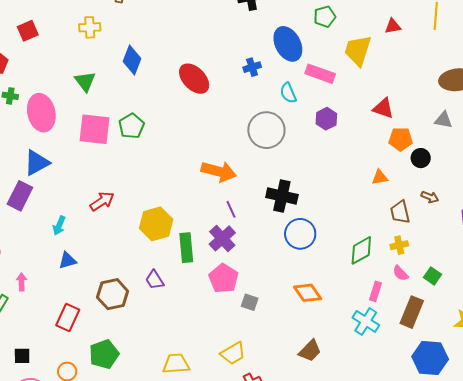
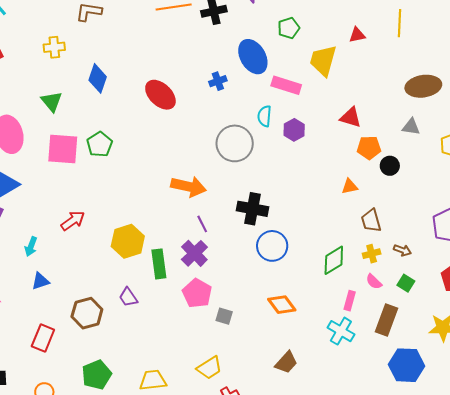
cyan semicircle: (288, 93) -> (264, 116), moved, turned 30
brown arrow: (430, 197) -> (402, 250), moved
green pentagon: (104, 354) -> (97, 375), moved

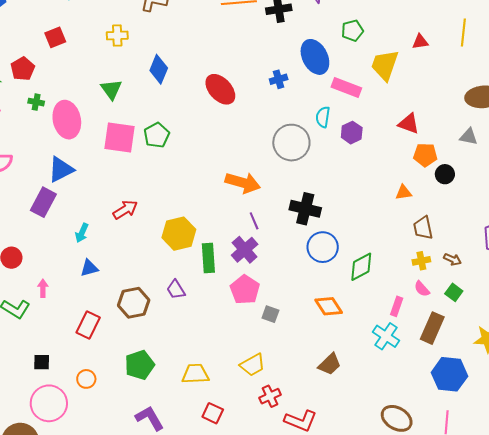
green diamond: (334, 260) -> (361, 267), moved

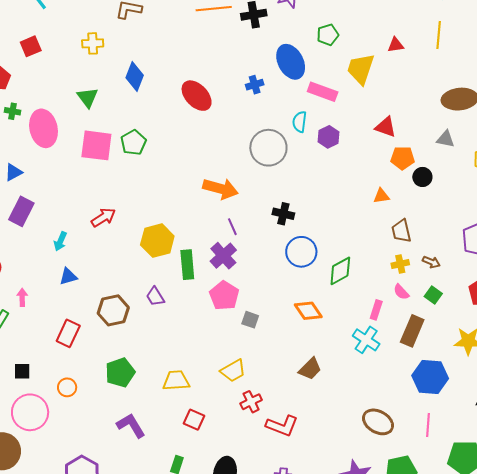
blue triangle: (61, 169) -> (13, 172), moved, size x0.7
black cross: (305, 209) -> (283, 214), size x0.7

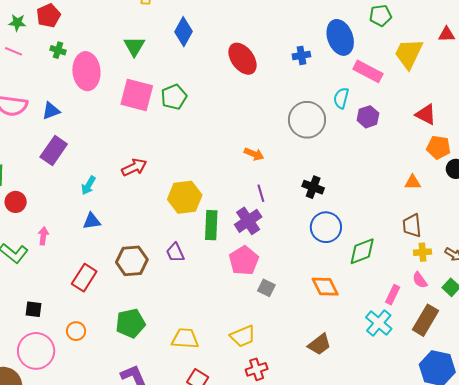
orange arrow: (220, 189) -> (254, 154), size x0.6
brown trapezoid: (401, 231) -> (412, 226), moved

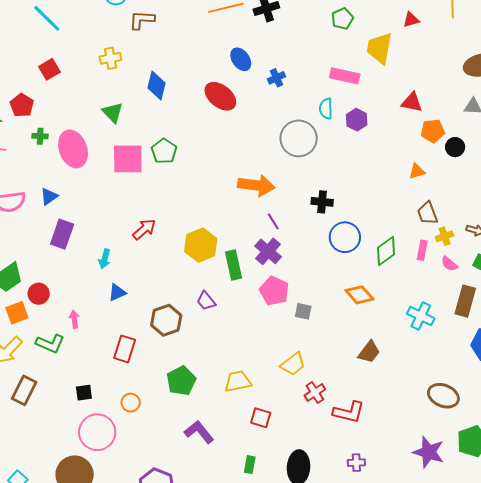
blue ellipse: (340, 37) -> (241, 59), moved, size x0.7
orange arrow: (254, 154) -> (256, 185), size x1.8
pink rectangle: (393, 295) -> (422, 250), moved

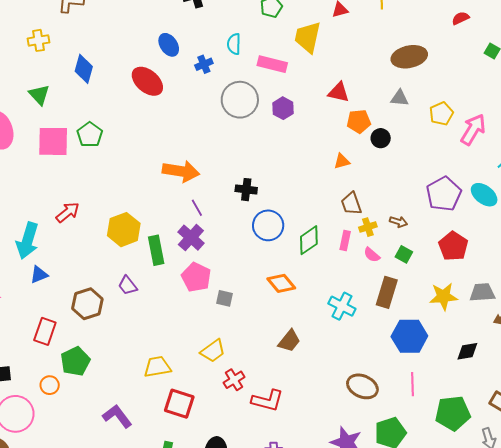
cyan semicircle: (326, 109) -> (234, 44), moved
gray circle: (299, 138) -> (240, 100), moved
cyan arrow: (105, 259) -> (27, 241), size x1.8
green pentagon: (181, 381) -> (75, 361), moved
red square: (261, 418) -> (179, 404), size x1.4

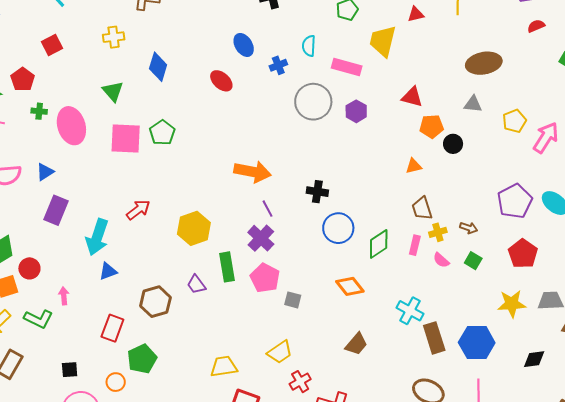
red ellipse: (147, 81) -> (221, 81), size x0.7
green rectangle: (156, 250) -> (227, 267), moved
brown rectangle: (387, 292) -> (434, 338), moved, turned -36

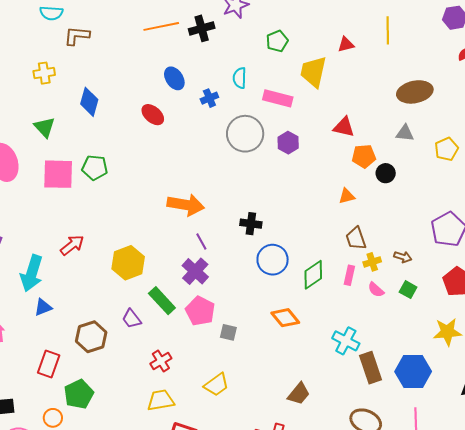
green pentagon: (162, 133) -> (95, 168), turned -30
green rectangle: (227, 267) -> (162, 301), turned -32
brown trapezoid: (356, 344) -> (299, 394), moved
red cross: (300, 382) -> (161, 361), moved

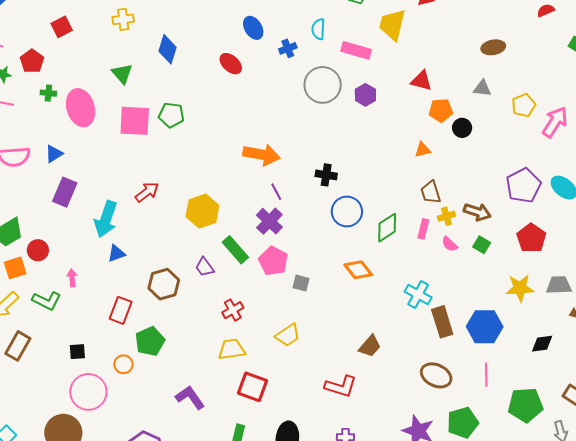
brown ellipse: (415, 92) -> (493, 47), size x0.7
brown arrow: (403, 257) -> (477, 212), size x1.5

